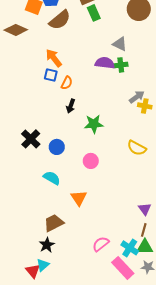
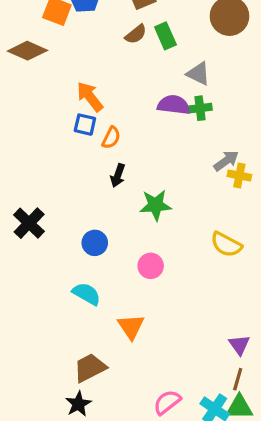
green rectangle: (94, 13) -> (165, 36), moved
brown semicircle: (60, 20) -> (136, 34), moved, size x0.6
black cross: (31, 139) -> (29, 223), moved

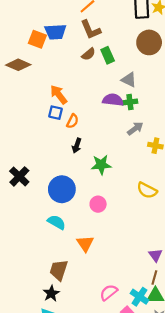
gray arrow: (226, 161) -> (135, 129), moved
blue circle: (95, 243) -> (62, 189), size x1.6
brown trapezoid: (90, 368) -> (59, 270), turned -45

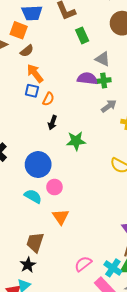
orange square: (37, 39) -> (19, 30), moved
brown semicircle: (88, 54) -> (27, 51), moved
pink circle: (98, 204) -> (54, 187), moved

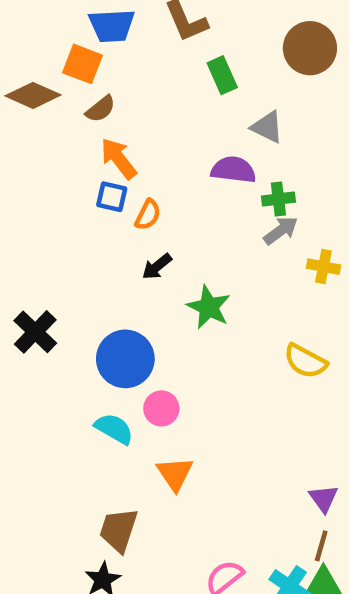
green cross: (104, 81) -> (278, 199), moved
black arrow: (52, 123) -> (157, 267), turned 32
green star: (76, 141) -> (209, 307), turned 30

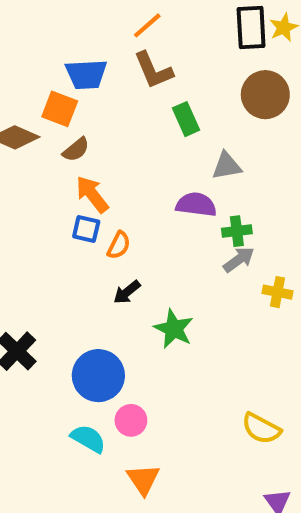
gray triangle: (267, 127) -> (227, 166), turned -36
yellow semicircle: (305, 361) -> (261, 429), moved

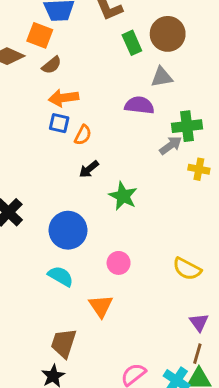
brown circle: (265, 95) -> (168, 34), moved
orange arrow: (92, 194) -> (64, 98), turned -60
green cross: (237, 231) -> (187, 126), moved, size x1.4
pink circle: (131, 420) -> (119, 263), moved

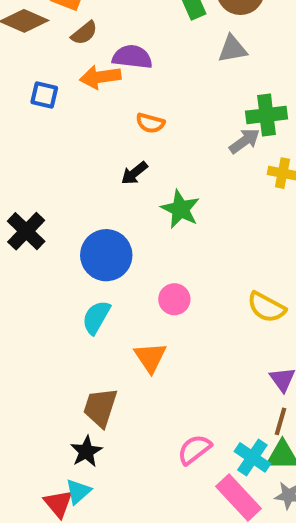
purple semicircle: (139, 105) -> (132, 57), moved
blue square: (59, 123) -> (44, 95), moved
orange semicircle: (83, 135) -> (150, 123), moved, turned 78
cyan semicircle: (61, 276) -> (96, 317), turned -90

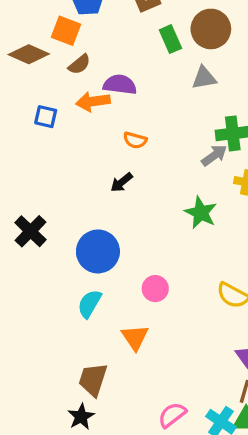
green star: (180, 209) -> (201, 213), moved

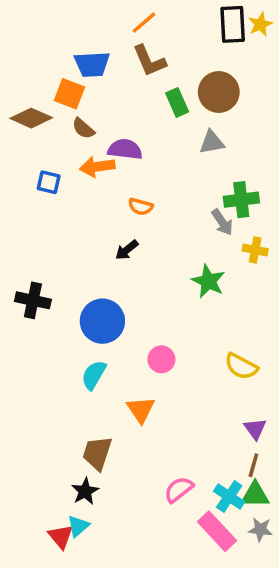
brown semicircle: (79, 64) -> (83, 128), turned 80
gray arrow: (214, 155) -> (222, 222), turned 92
black cross: (31, 231) -> (33, 300), turned -32

